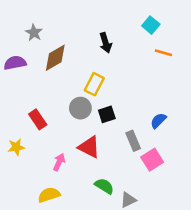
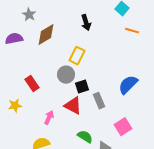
black square: (107, 114) -> (82, 87), moved
blue semicircle: (158, 121) -> (128, 85), size x1.5
gray rectangle: (133, 141) -> (99, 101), moved
pink square: (152, 160) -> (123, 127), moved

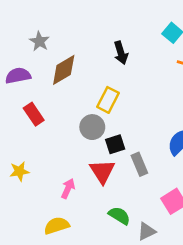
red rectangle: (32, 84) -> (34, 114), moved
red triangle: (73, 106) -> (102, 171), turned 30

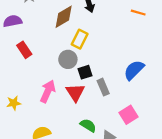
brown diamond: (64, 70) -> (64, 17), moved
yellow star: (19, 171) -> (14, 103), moved
pink arrow: (68, 188) -> (48, 91), moved, size x1.5

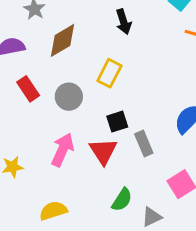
brown diamond: (64, 17) -> (63, 40), moved
gray circle: (68, 59) -> (69, 97), moved
green semicircle: (88, 125) -> (122, 200), turned 91

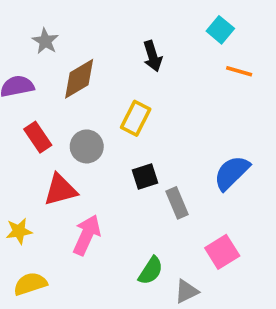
pink arrow: (63, 150) -> (87, 235), moved
red triangle: (103, 151) -> (60, 190), moved, turned 48
yellow semicircle: (53, 211) -> (30, 284), moved

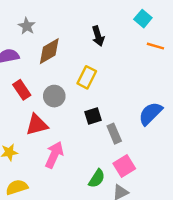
pink square: (222, 252) -> (124, 166), moved

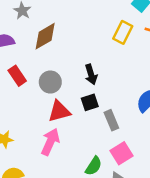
black arrow: (98, 36) -> (91, 74), moved
yellow rectangle: (87, 77) -> (123, 32), moved
red triangle: (37, 125) -> (59, 111), moved

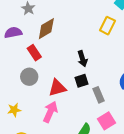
red rectangle: (17, 76) -> (34, 53), moved
gray circle: (50, 82) -> (29, 77), moved

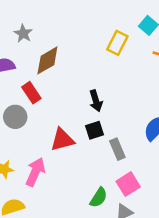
yellow rectangle: (107, 26) -> (117, 43), moved
gray circle: (29, 77) -> (15, 117), moved
pink arrow: (50, 112) -> (35, 172), moved

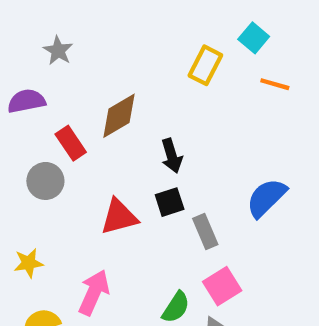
brown diamond: (47, 60) -> (119, 116), moved
pink arrow: (35, 172) -> (94, 293), moved

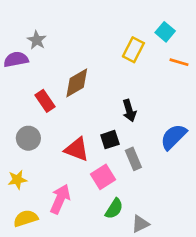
purple semicircle: (26, 101) -> (16, 59), moved
black arrow: (172, 156) -> (129, 111), moved
gray circle: (45, 181) -> (28, 138), moved
red triangle: (119, 217) -> (77, 149), turned 36
pink square: (222, 286) -> (103, 177), moved

